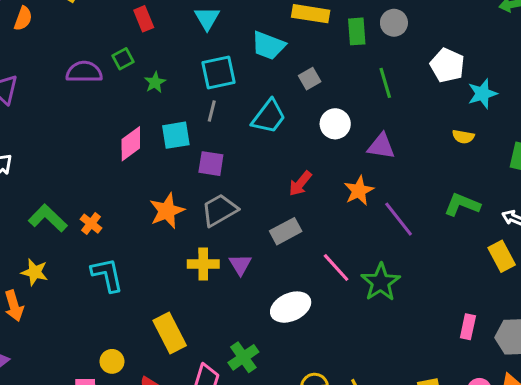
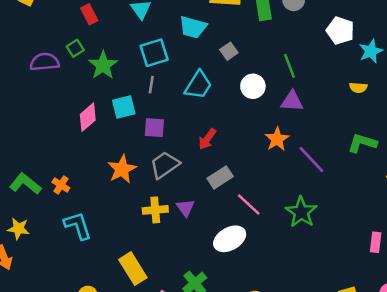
green star: (155, 82) -> (103, 65), size x1.6
green line: (385, 83) -> (289, 66), moved
red arrow: (300, 184) -> (207, 139), moved
pink line: (336, 268) -> (249, 205), moved

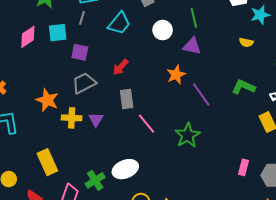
orange star: (122, 169) -> (47, 100), moved, turned -30
gray rectangle: (220, 177) -> (127, 99), turned -72
white ellipse: (230, 239) -> (125, 169), moved

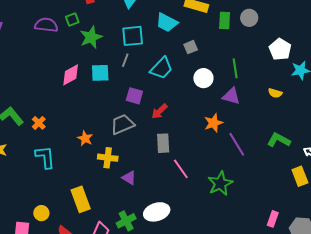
yellow semicircle: (246, 42) -> (275, 93), moved
purple square: (80, 52) -> (134, 96), moved
orange star: (47, 100) -> (85, 138), size x0.7
purple triangle: (96, 119) -> (129, 178), moved, turned -35

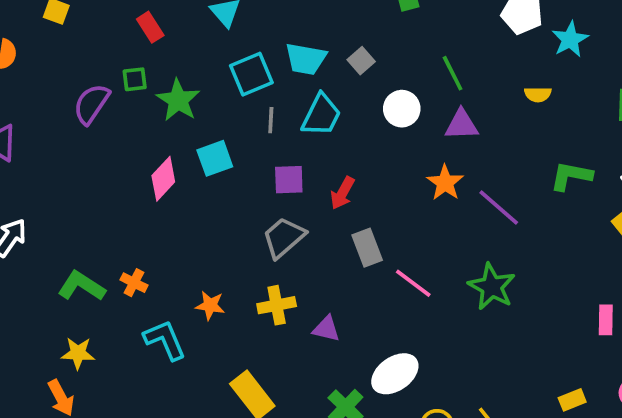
green square: (72, 20) -> (135, 79), turned 32
cyan trapezoid: (167, 23) -> (306, 59), moved
purple semicircle: (46, 25) -> (91, 104), turned -45
gray line: (125, 60) -> (271, 120), moved
orange star: (85, 138) -> (210, 305), moved

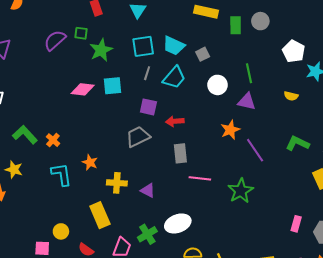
pink diamond: (163, 179) -> (83, 89), turned 40
red arrow: (342, 193) -> (175, 121), turned 42
pink line: (413, 283) -> (200, 178), turned -45
yellow cross: (277, 305) -> (117, 183), moved

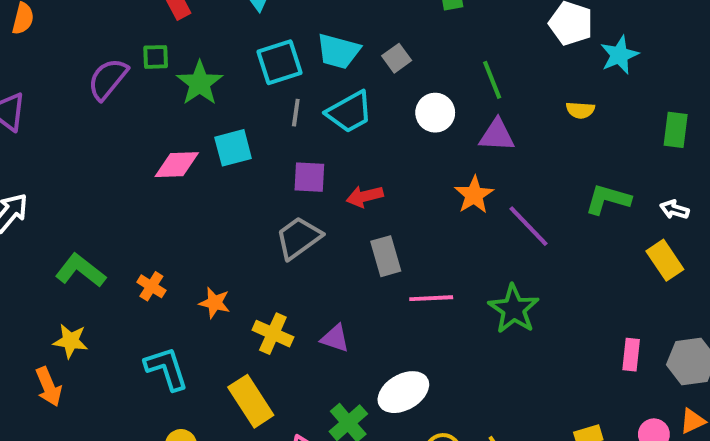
cyan trapezoid: (174, 77) -> (350, 112), turned 30
orange cross: (53, 140) -> (151, 286), moved
cyan L-shape: (61, 174) -> (166, 369), moved
yellow cross: (117, 183) -> (273, 334), turned 30

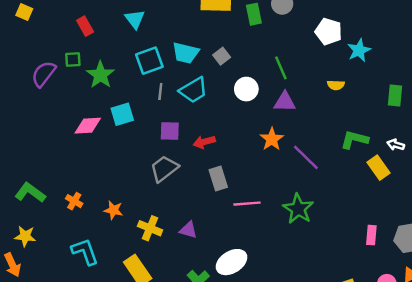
yellow rectangle: (665, 260) -> (379, 168), moved

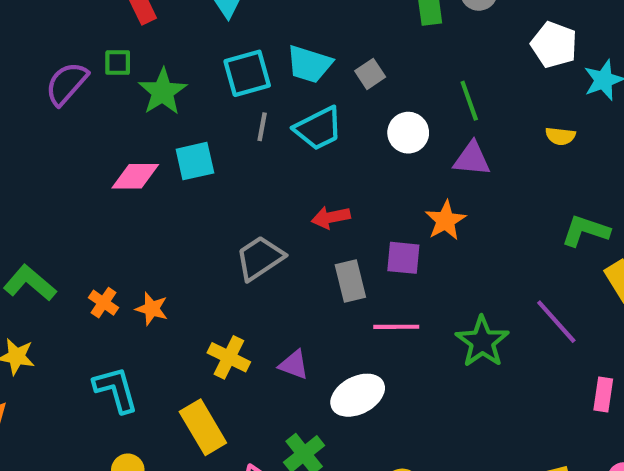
purple square: (170, 131) -> (403, 258), moved
purple line: (306, 157) -> (556, 322), moved
orange star: (113, 210) -> (152, 309), moved
white ellipse: (231, 262) -> (358, 395), moved

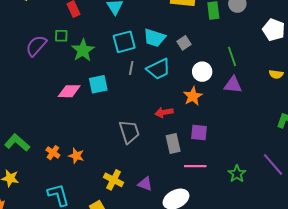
orange star: (445, 220) -> (193, 96), moved
gray trapezoid: (260, 258) -> (129, 132), turned 105
green star: (482, 342) -> (237, 174), size x0.7

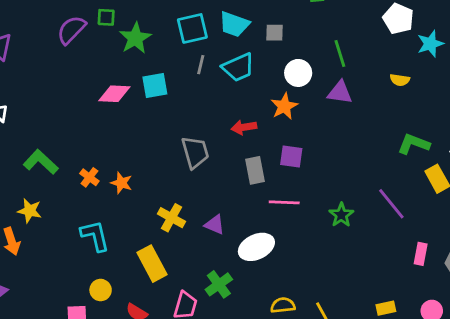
gray square: (184, 43) -> (274, 33), turned 32

